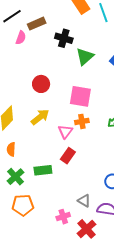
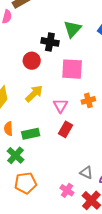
black cross: (64, 38) -> (50, 42), moved
orange cross: (82, 121) -> (88, 100), moved
green rectangle: (43, 170) -> (31, 134), moved
pink cross: (63, 217) -> (67, 190), turned -32

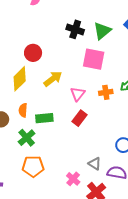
green triangle: (72, 29) -> (102, 31), moved
red circle: (32, 61) -> (33, 53), moved

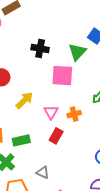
green triangle: (102, 31) -> (77, 52), moved
orange cross: (106, 92) -> (74, 114), moved
gray triangle: (95, 164) -> (43, 173), moved

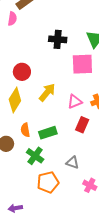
pink triangle: (51, 112) -> (75, 102), turned 42

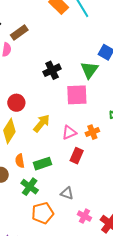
black cross: (58, 39) -> (52, 70), turned -30

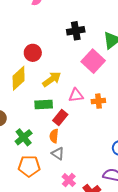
pink square: (77, 95) -> (93, 61), turned 30
red rectangle: (77, 156) -> (60, 118), moved
orange semicircle: (20, 161) -> (54, 136), moved
green rectangle: (42, 164) -> (44, 104), moved

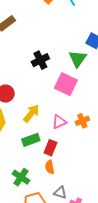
gray triangle: (58, 154) -> (60, 193), moved

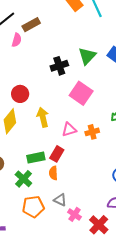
green triangle: (78, 59) -> (87, 56), moved
yellow arrow: (31, 113) -> (43, 117), turned -60
green rectangle: (31, 140) -> (36, 158), moved

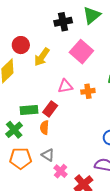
yellow arrow: (43, 117) -> (42, 57), moved, turned -138

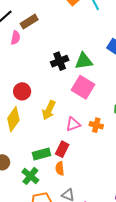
green triangle: (92, 15) -> (84, 61), moved, turned 42
yellow arrow: (42, 57) -> (49, 110), moved
orange cross: (88, 91) -> (96, 125), turned 32

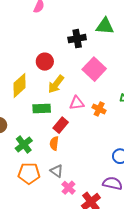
green triangle: (84, 61) -> (105, 26), moved
red circle: (22, 91) -> (45, 62), moved
green rectangle: (41, 154) -> (42, 109), moved

